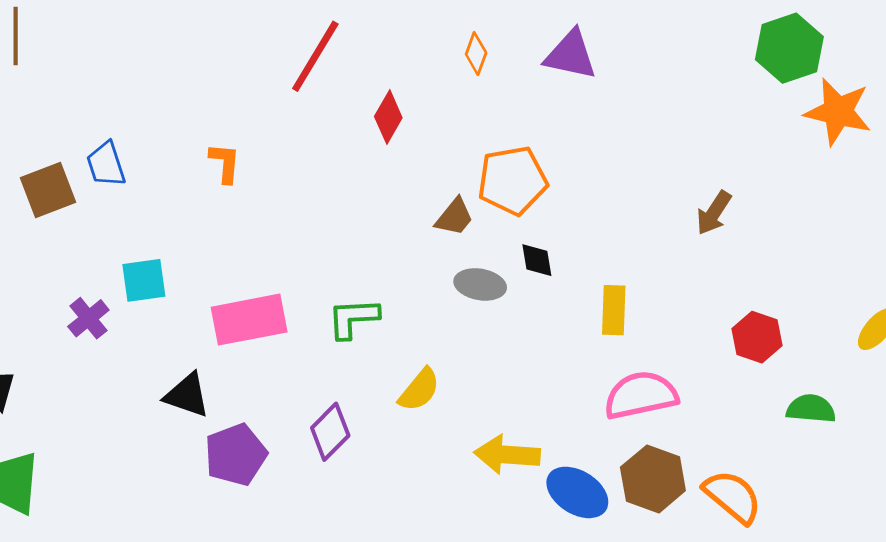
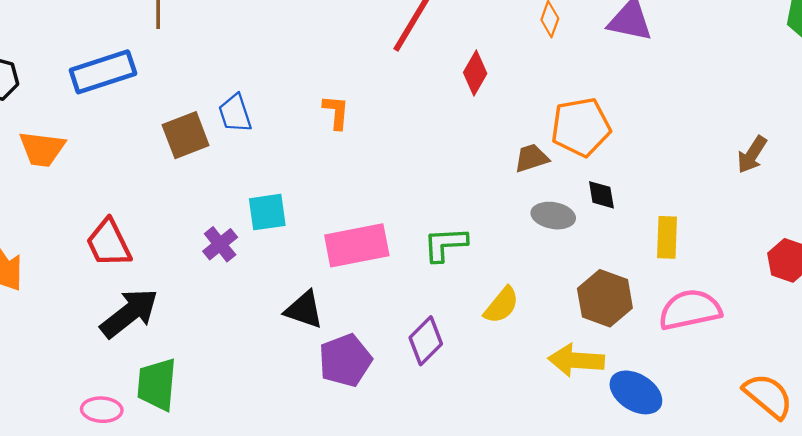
brown trapezoid: (454, 217) -> (531, 158), turned -147
brown hexagon: (653, 479) -> (605, 298), moved

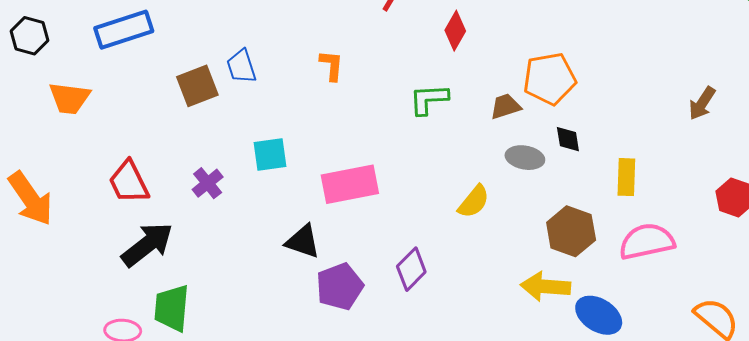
purple cross: (220, 244) -> (208, 183), moved
green L-shape: (445, 244) -> (429, 99), moved
yellow semicircle: (502, 305) -> (474, 202), moved

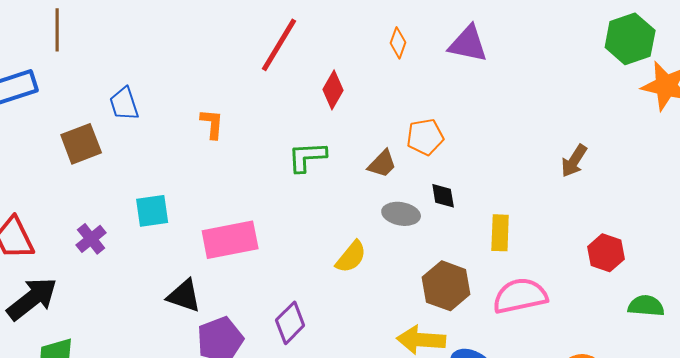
blue trapezoid: (241, 66) -> (124, 104), moved
orange pentagon: (550, 79) -> (425, 137), size x0.7
brown trapezoid: (506, 106) -> (382, 164), turned 152

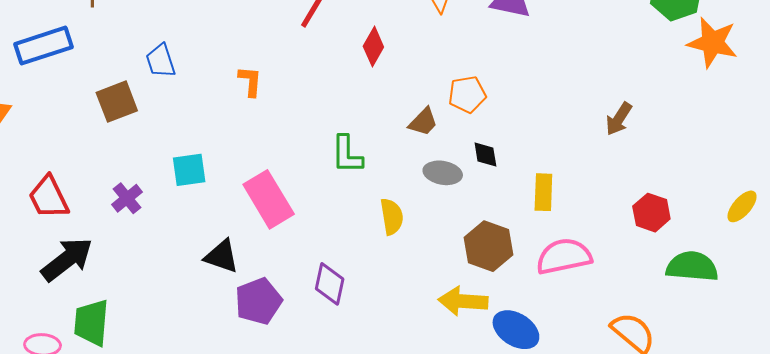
green L-shape: (307, 157) -> (347, 155), moved, turned -87
pink rectangle: (230, 240) -> (269, 199), turned 70
yellow semicircle: (351, 257) -> (392, 217), turned -48
green semicircle: (646, 306) -> (692, 267), size x1.4
purple diamond: (290, 323) -> (330, 284), turned -33

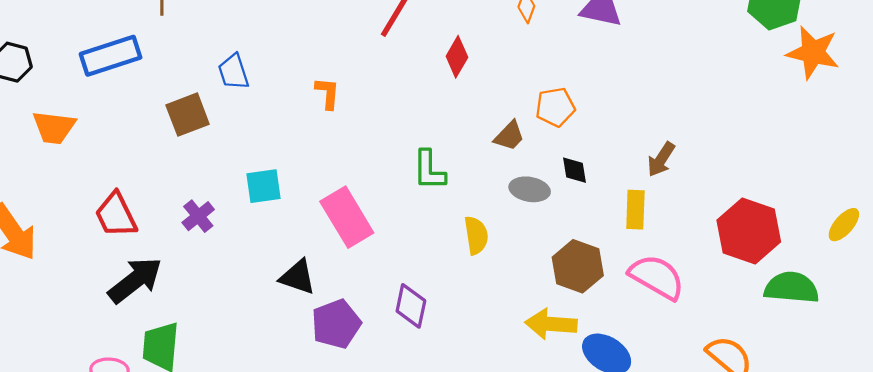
brown arrow: (619, 119) -> (661, 159), moved
red hexagon: (651, 213) -> (749, 231), size x1.6
pink semicircle: (564, 256) -> (657, 277), turned 42

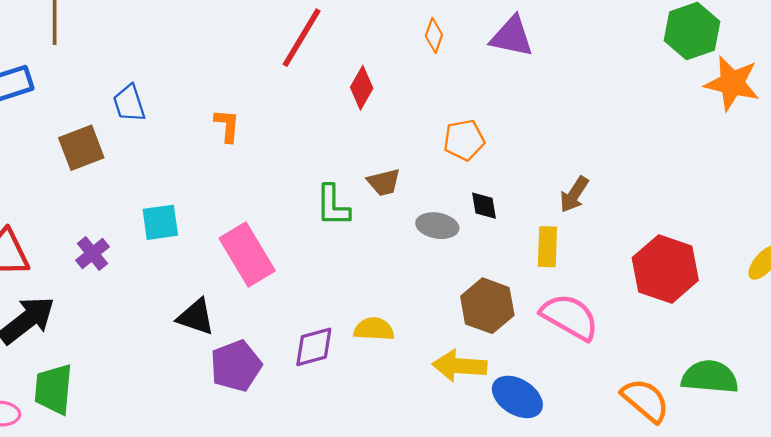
brown trapezoid: (509, 136) -> (384, 182), moved, turned 32
yellow semicircle: (476, 235) -> (374, 329), moved, turned -78
green semicircle: (792, 288) -> (710, 377), moved
purple diamond: (411, 306) -> (314, 347), turned 63

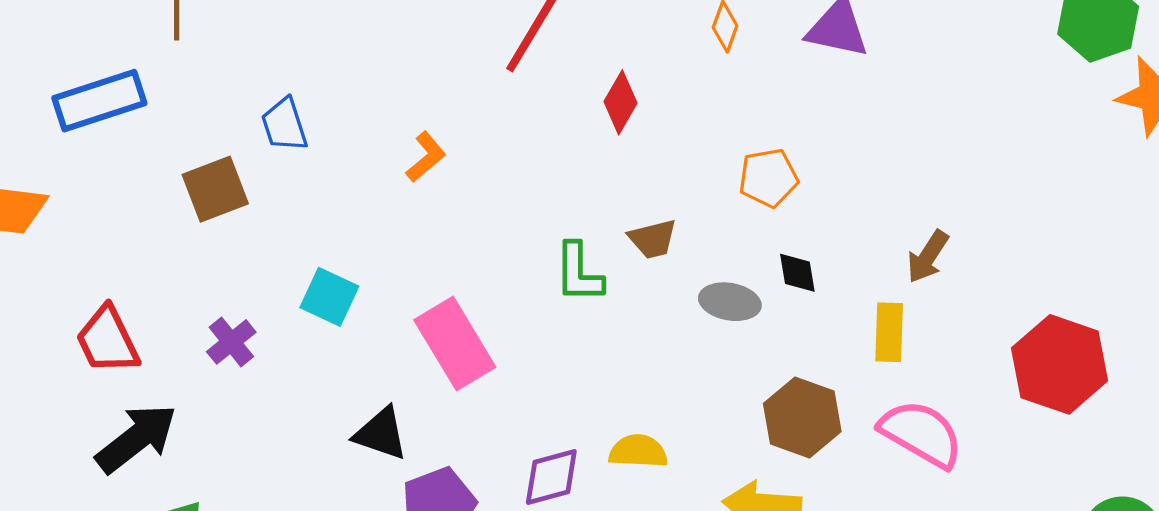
orange L-shape: (227, 126) -> (426, 157), turned 45
cyan square: (160, 222) -> (329, 297), turned 33

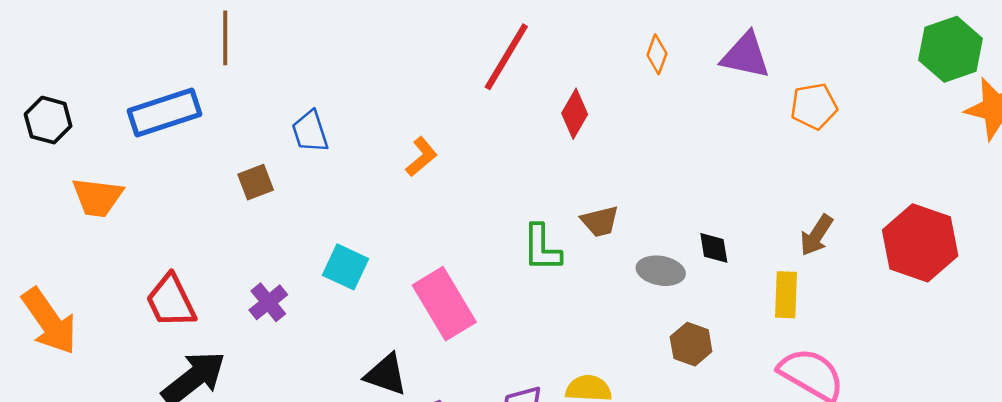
orange pentagon: (768, 178) -> (814, 106), moved
brown square: (215, 189) -> (256, 182), size x0.7
red hexagon: (1060, 364) -> (920, 243), moved
brown hexagon: (802, 418) -> (691, 344), moved, size x0.7

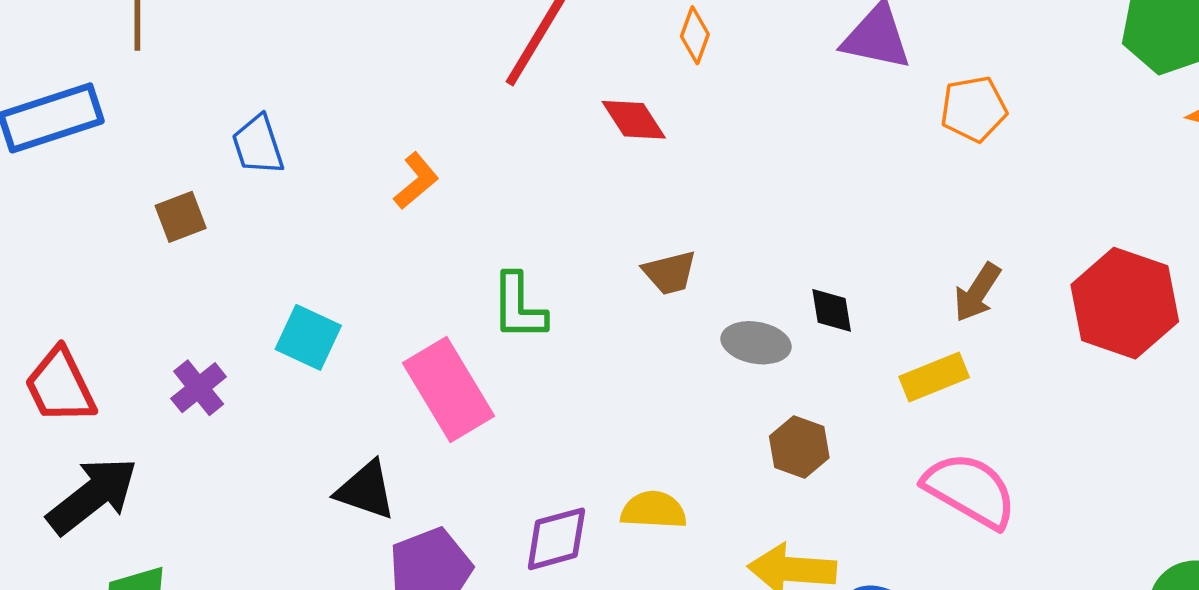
orange diamond: (657, 54) -> (695, 35), moved
red diamond: (575, 114) -> (634, 120), turned -63
green L-shape: (542, 248) -> (519, 307), moved
yellow rectangle: (786, 295) -> (934, 377), turned 66

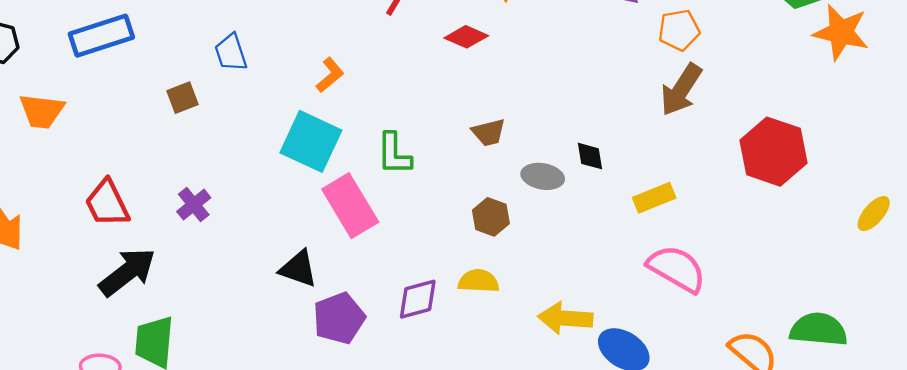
red diamond: (634, 120) -> (466, 37), turned -33
brown arrow: (977, 292) -> (681, 90), moved, size x1.4
cyan square: (308, 337) -> (311, 141), moved, size x1.5
brown hexagon: (799, 447) -> (491, 217), moved

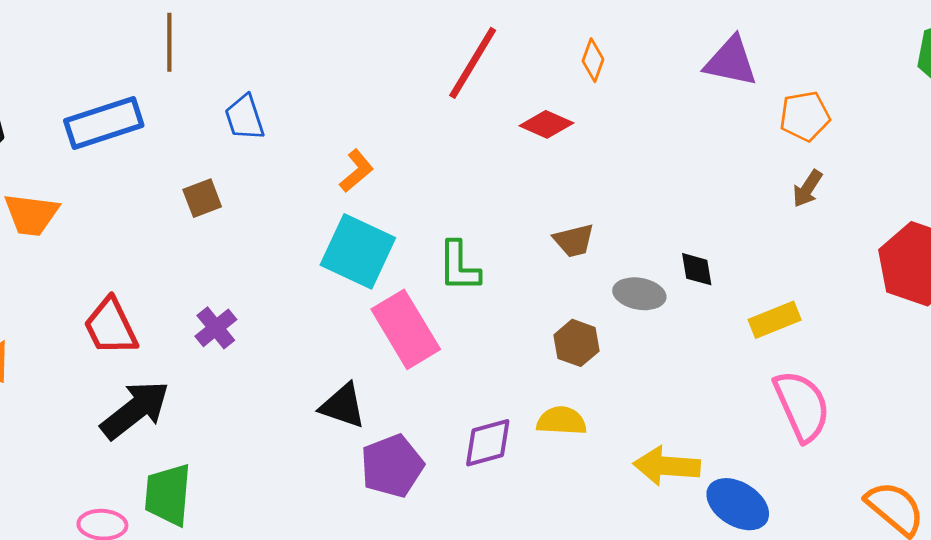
blue trapezoid: (231, 53) -> (245, 118), moved
orange L-shape: (330, 75) -> (357, 171), moved
brown arrow: (681, 90) -> (807, 189), size x0.6
pink semicircle: (677, 269) -> (802, 406), turned 36

